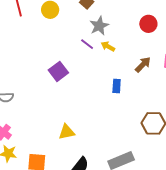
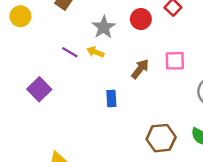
gray star: (99, 26) -> (104, 27), moved

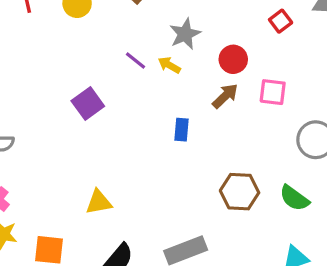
red circle: (141, 19) -> (233, 59), moved

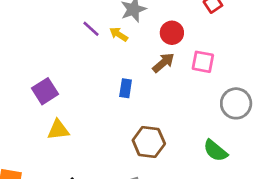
purple square: (88, 104) -> (45, 91), moved
brown hexagon: (240, 192) -> (149, 142), moved
yellow triangle: (99, 202) -> (58, 130), moved

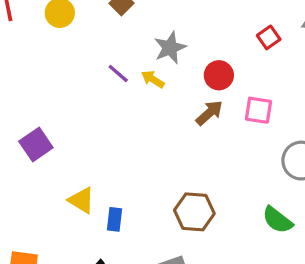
blue rectangle: (126, 88) -> (115, 219), moved
purple square: (45, 91) -> (36, 145), moved
yellow triangle: (58, 130) -> (81, 200), turned 40

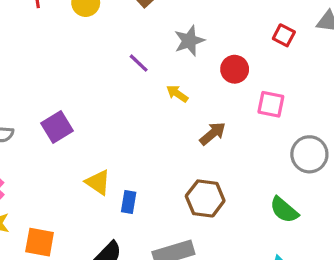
red square: (269, 37) -> (284, 35), turned -30
yellow arrow: (153, 79) -> (177, 94), moved
brown arrow: (209, 113) -> (213, 133), moved

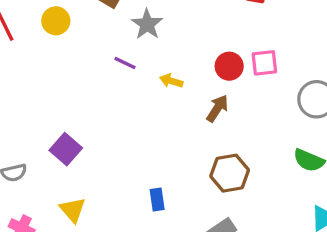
gray star: (189, 41) -> (147, 24), moved
red circle: (235, 69) -> (229, 66), moved
yellow triangle: (98, 182) -> (73, 210), moved, turned 32

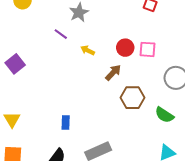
purple square: (66, 149) -> (15, 64), moved
brown hexagon: (230, 173) -> (133, 98), moved

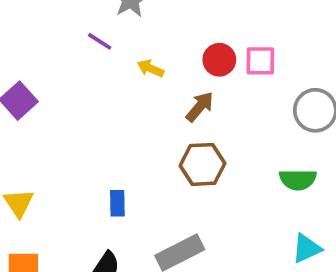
brown hexagon: (133, 98) -> (202, 164), moved
green semicircle: (164, 115) -> (298, 180), turned -30

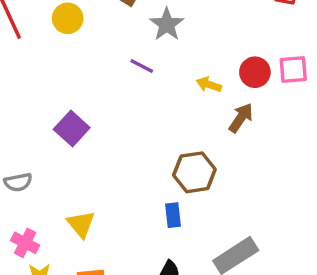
yellow arrow: (150, 68) -> (209, 85), moved
brown hexagon: (202, 164) -> (194, 172), moved

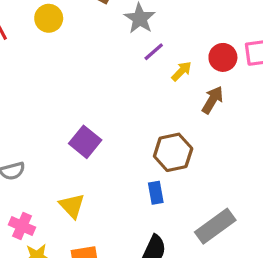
purple line: (142, 66) -> (154, 52), moved, turned -65
yellow arrow: (209, 85) -> (181, 71), turned 120
purple square: (72, 129) -> (85, 142), moved

